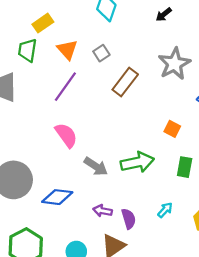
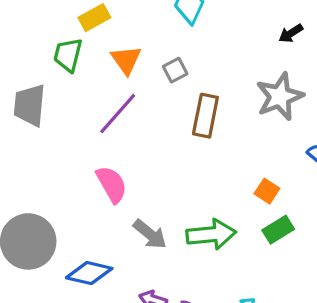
black arrow: (164, 15) -> (291, 33), moved
brown rectangle: (125, 82) -> (205, 116), turned -32
green rectangle: (185, 167) -> (278, 230), moved, turned 42

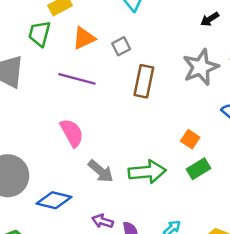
orange triangle: (126, 60) -> (84, 38), turned 40
purple line: (118, 114) -> (77, 79), turned 63

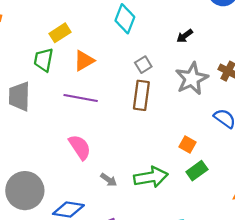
black arrow: (210, 19) -> (185, 36), moved
gray square: (121, 46) -> (143, 65), moved
gray arrow: (101, 171) -> (109, 180), size x0.7

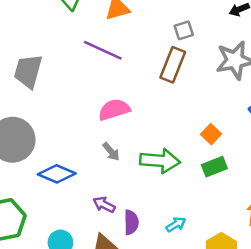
gray trapezoid: (19, 96) -> (28, 71), moved
pink semicircle: (80, 147) -> (114, 110), moved, turned -88

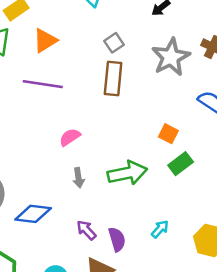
pink semicircle: (114, 110) -> (70, 137), size x0.7
gray arrow: (111, 152) -> (78, 178), turned 48
purple arrow: (104, 205) -> (86, 230), turned 35

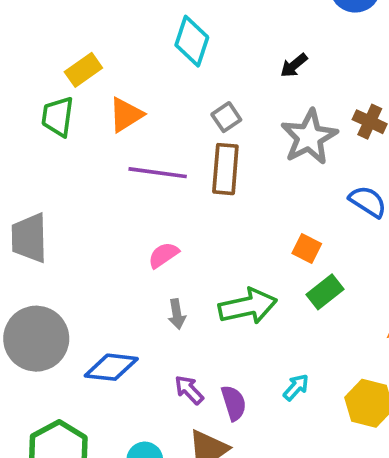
purple line: (43, 84) -> (158, 173), moved

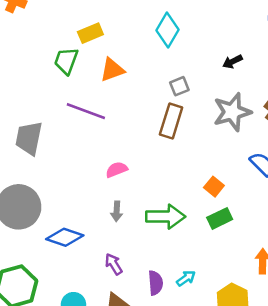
purple line: (158, 173) -> (86, 111), moved
purple semicircle: (234, 403) -> (155, 283), moved

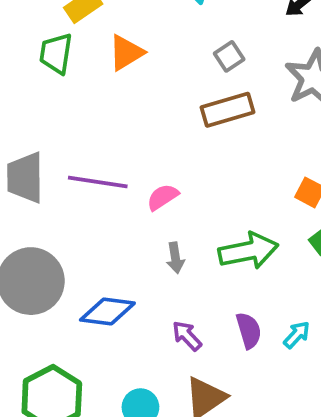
purple line: (86, 111) -> (98, 182), moved
brown rectangle: (171, 121) -> (227, 110), turned 68
purple semicircle: (155, 283) -> (249, 330), moved

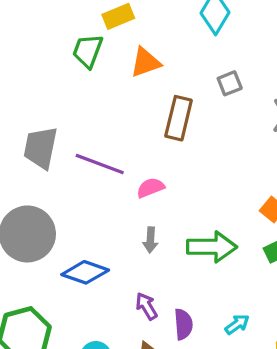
brown rectangle: (227, 110) -> (179, 118), moved, turned -72
purple semicircle: (249, 330) -> (183, 324), moved

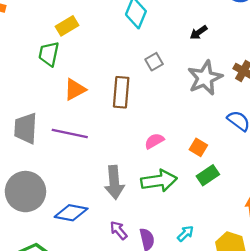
orange triangle: (146, 62) -> (75, 89), moved
pink semicircle: (151, 188) -> (154, 141), moved
gray arrow: (150, 240) -> (114, 182), size x1.8

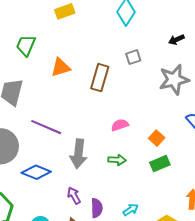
green trapezoid: (49, 54) -> (26, 45), moved
purple line: (70, 134) -> (46, 127), moved
green arrow: (159, 181) -> (117, 160), size x0.6

